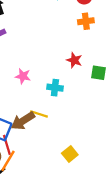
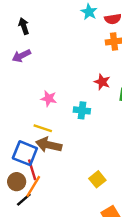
yellow line: (39, 114) -> (43, 128), moved
brown arrow: (23, 121) -> (49, 145), turned 45

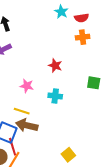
red star: (102, 82) -> (55, 66), moved

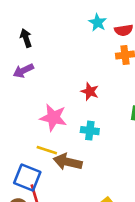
pink star: (27, 86) -> (53, 118), size x1.5
brown arrow: (27, 125) -> (68, 162), moved

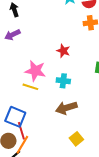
yellow line: (47, 150) -> (30, 87), moved
brown arrow: (68, 162) -> (66, 108), moved, turned -30

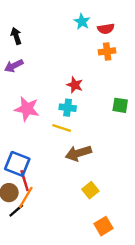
pink star: (35, 71) -> (27, 109), moved
cyan cross: (63, 81) -> (68, 108), moved
yellow line: (30, 87) -> (62, 128), moved

